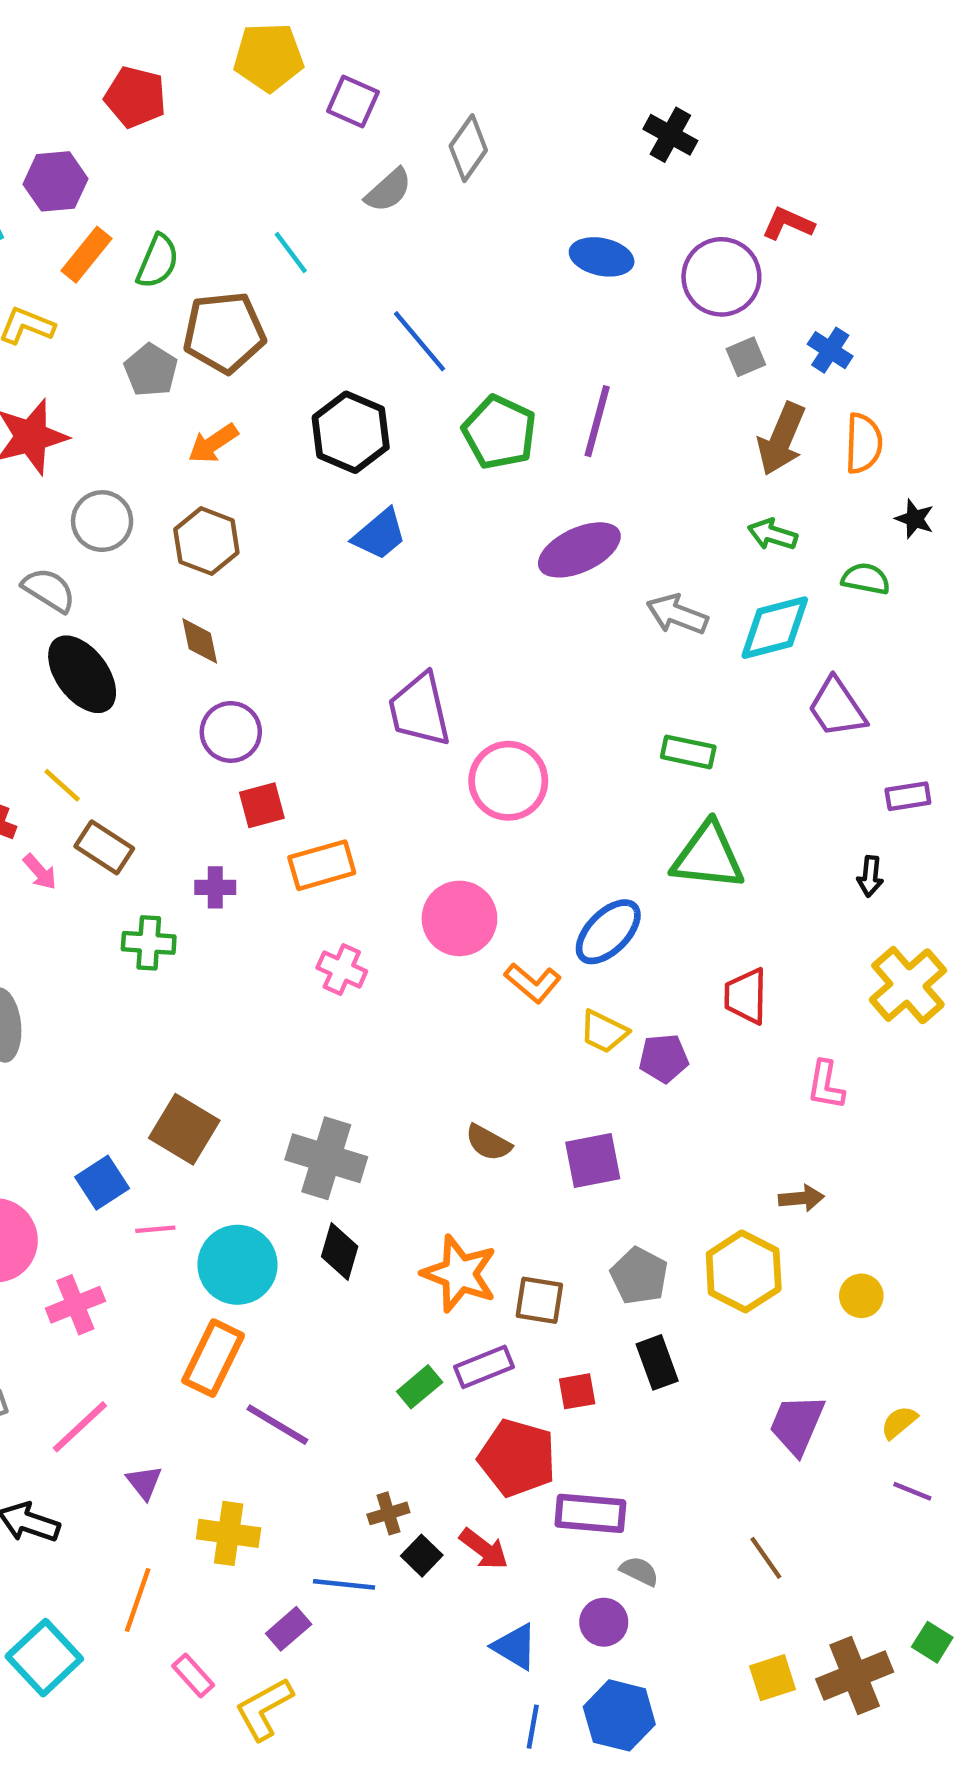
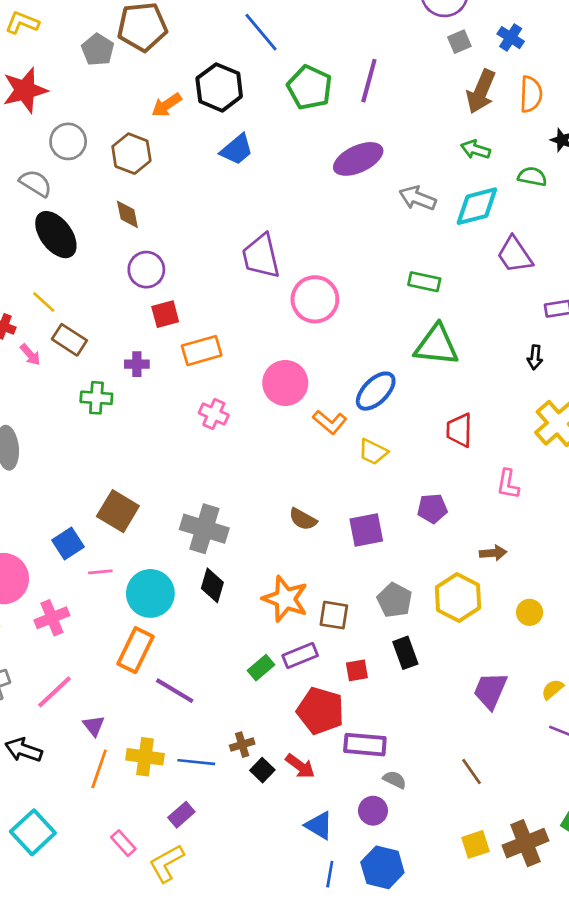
orange arrow: (213, 443) -> (167, 105), moved
purple pentagon: (664, 1058) -> (432, 508), moved
blue line: (344, 1584) -> (196, 762), moved
orange line: (138, 1600) -> (99, 769), moved

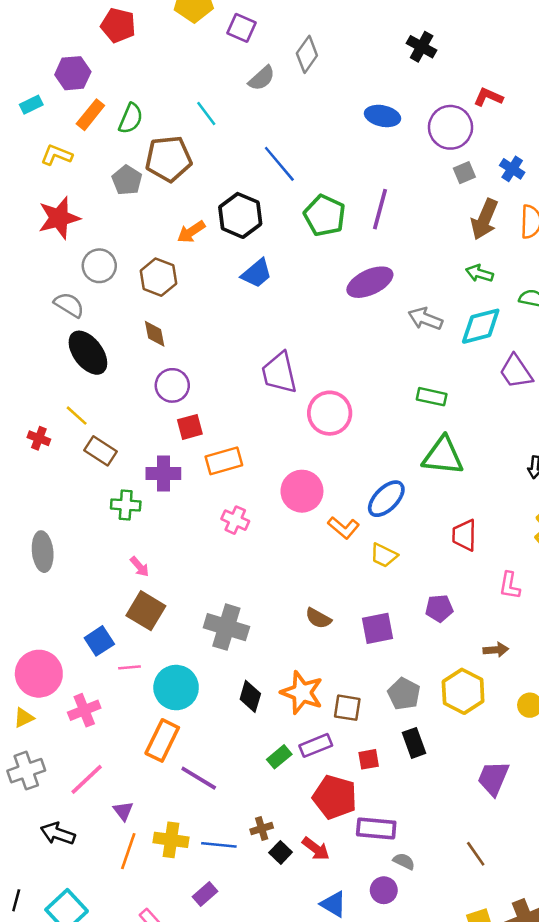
pink arrow: (30, 355) -> (140, 567), moved
purple cross: (137, 364) -> (163, 474), size x1.5
black diamond: (212, 585) -> (250, 696), moved

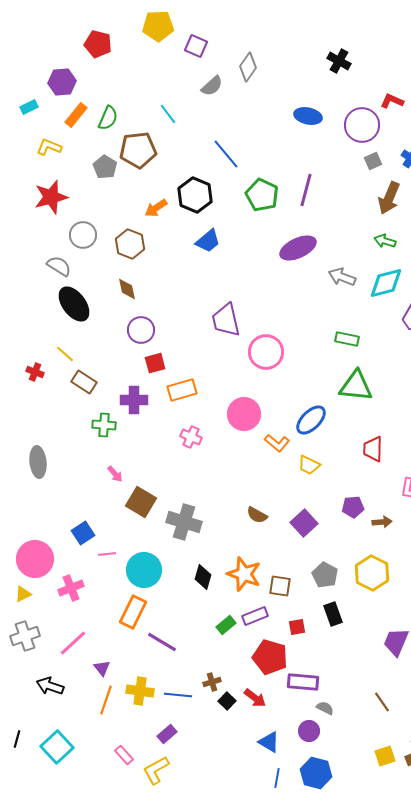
brown square: (146, 611) -> (141, 502), moved
purple square: (377, 628) -> (304, 523), turned -32
brown arrow: (496, 650) -> (382, 522), moved

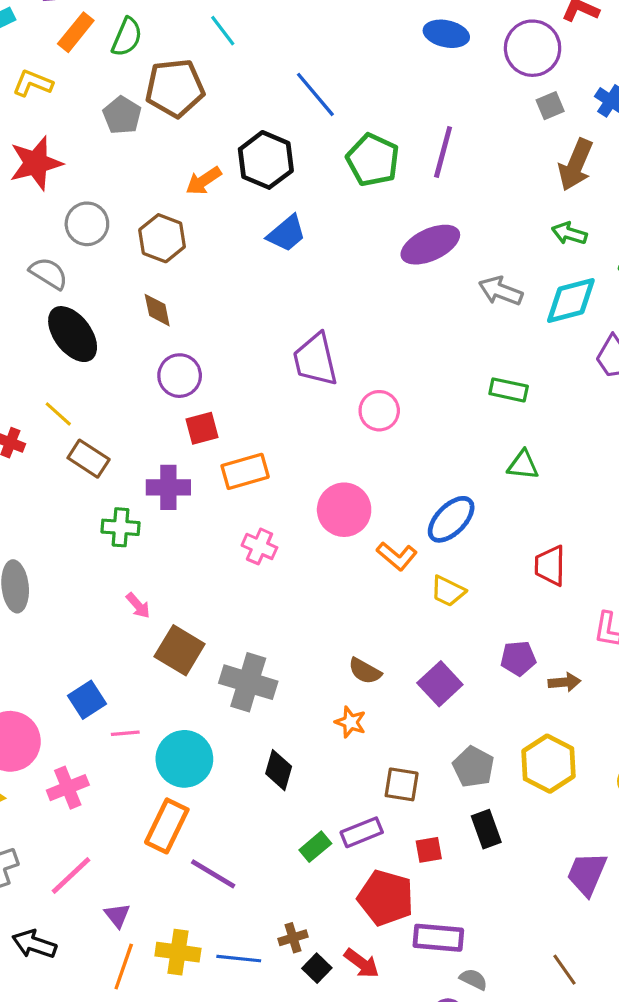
pink circle: (266, 352) -> (379, 411), size x0.7
green triangle: (356, 386) -> (523, 465), size x0.6
orange star: (244, 574) -> (350, 722), moved, size x0.6

